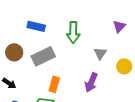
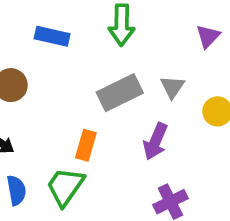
green arrow: (73, 32) -> (122, 25), moved
gray rectangle: (43, 56) -> (120, 93), moved

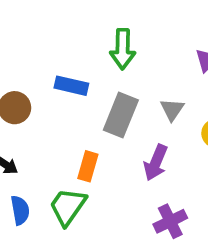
blue rectangle: (52, 36) -> (71, 86), moved
gray rectangle: (120, 93) -> (121, 115), turned -42

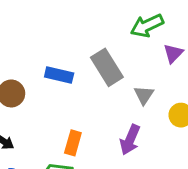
green arrow: (123, 49) -> (147, 26), moved, turned 64
gray rectangle: (121, 115) -> (107, 67), moved, turned -54

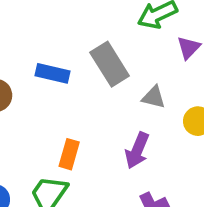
gray triangle: (144, 95) -> (154, 97), turned -50

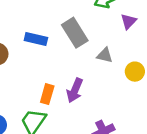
purple arrow: (137, 151) -> (75, 90), moved

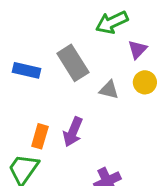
yellow circle: (135, 72) -> (145, 82), moved

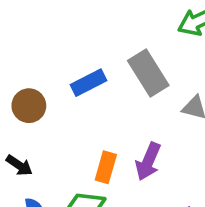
blue rectangle: (26, 70) -> (89, 83), turned -40

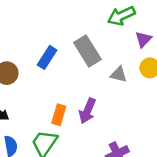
blue rectangle: (89, 83) -> (47, 57), turned -30

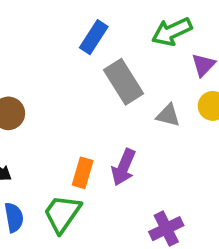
blue rectangle: (47, 57) -> (94, 37), moved

